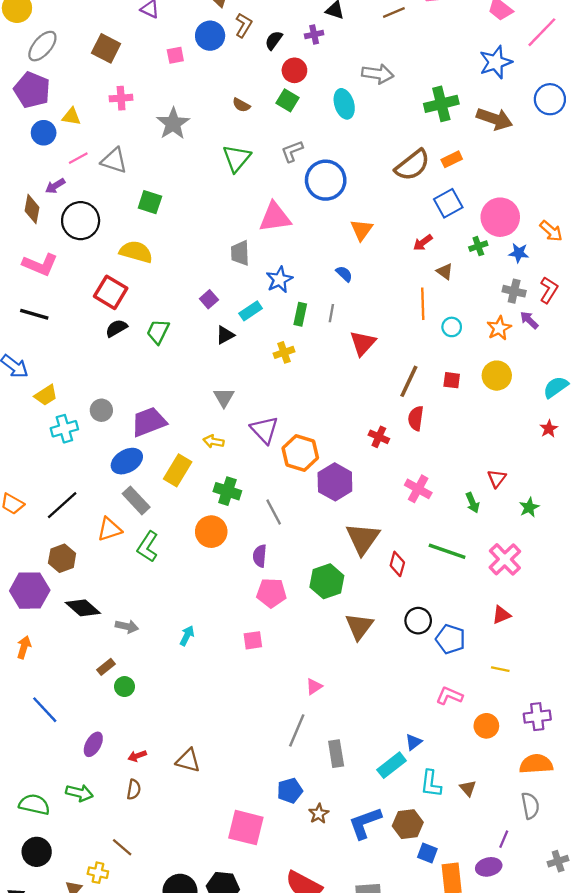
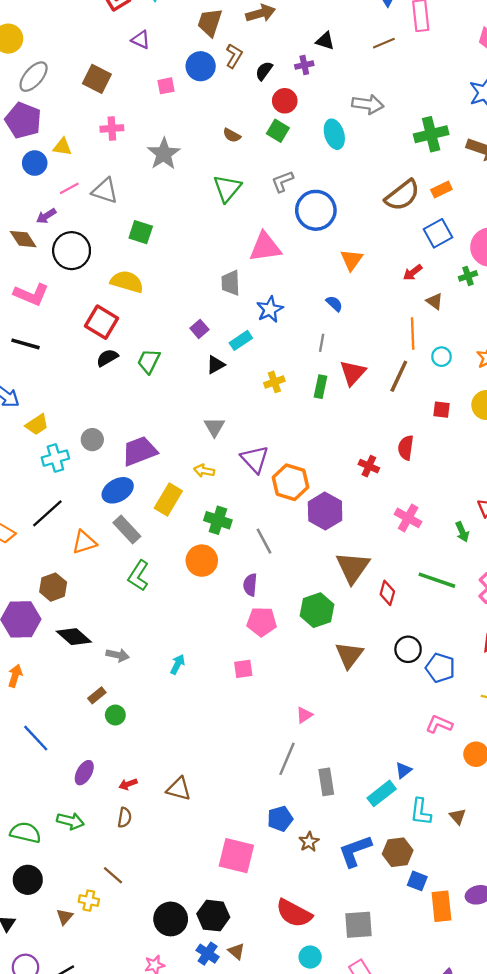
brown diamond: (32, 209) -> (23, 239), turned -44
green rectangle: (300, 314) -> (320, 387), moved
brown line: (409, 381) -> (399, 376), moved
black line: (62, 505) -> (47, 513), moved
orange triangle: (109, 529) -> (84, 542), moved

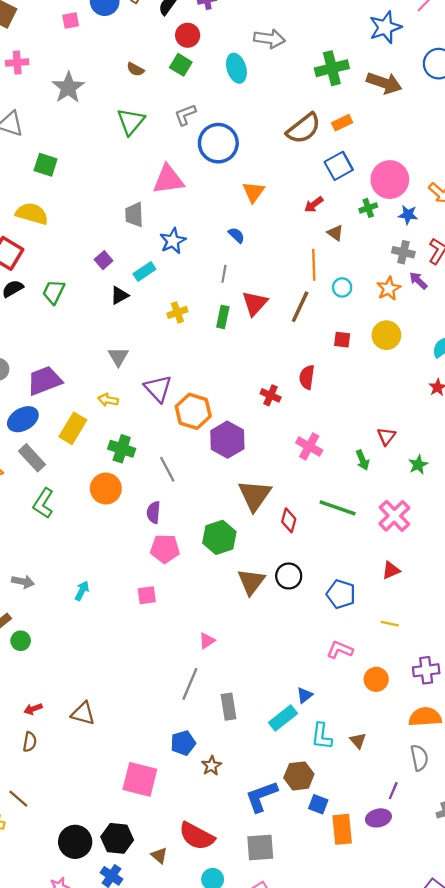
black circle: (408, 649) -> (289, 576), moved
blue L-shape: (355, 851) -> (261, 796), moved
brown triangle: (236, 951) -> (159, 855), moved

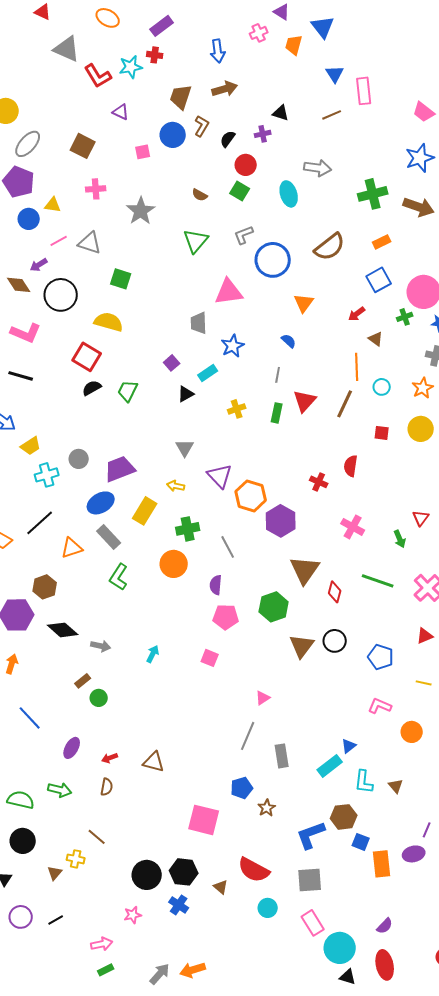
brown semicircle: (303, 128) -> (330, 247), moved
green cross: (122, 449) -> (188, 529), turned -30
pink square: (147, 595) -> (210, 658), turned 30

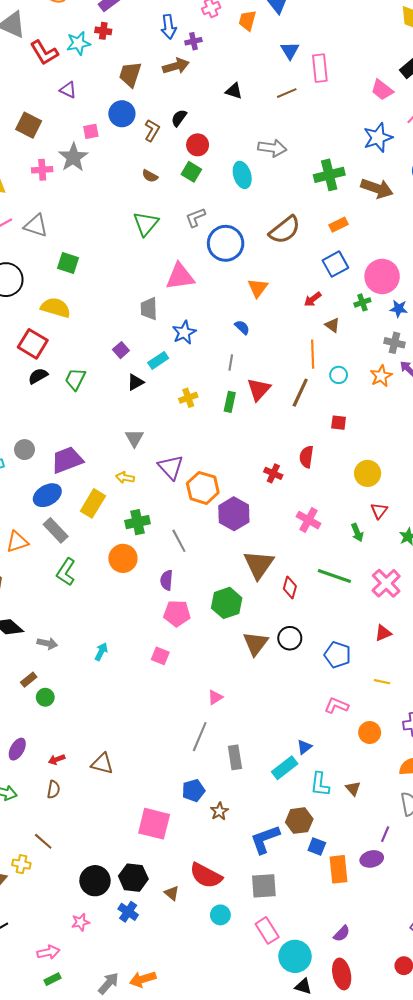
brown L-shape: (202, 126) -> (152, 130), moved
purple cross: (263, 134) -> (193, 41), moved
gray star: (141, 211) -> (73, 157), moved
yellow circle: (421, 429) -> (368, 473), moved

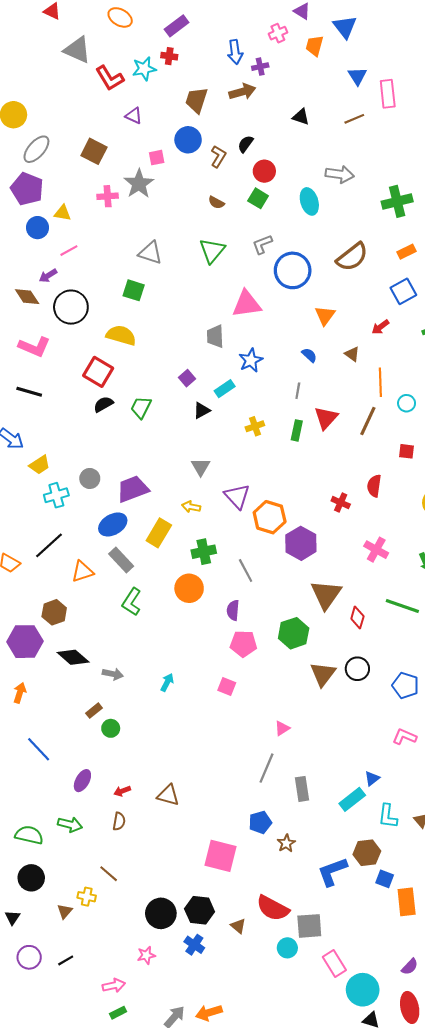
gray triangle: (36, 226) -> (150, 253), moved
brown triangle: (332, 325) -> (352, 354), moved
gray square: (264, 886) -> (309, 926), moved

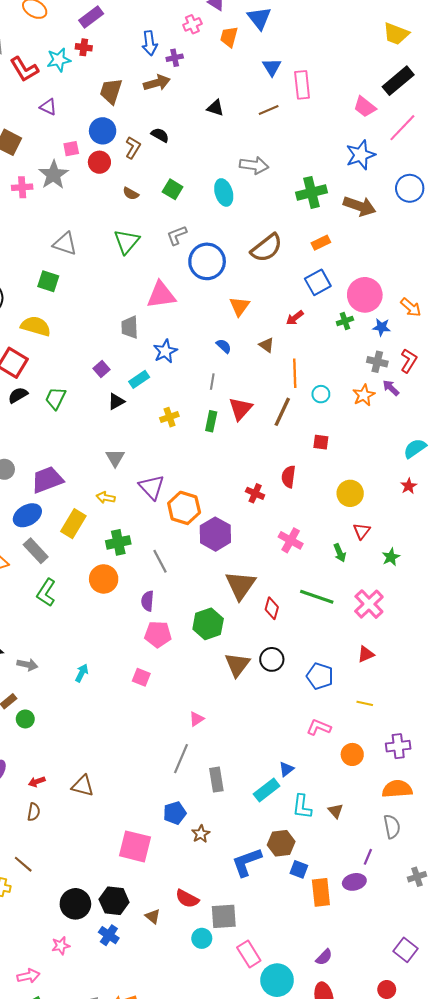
black semicircle: (246, 144) -> (160, 135), turned 84
red circle: (264, 171) -> (99, 162), moved
red semicircle: (273, 908) -> (187, 899), size x0.7

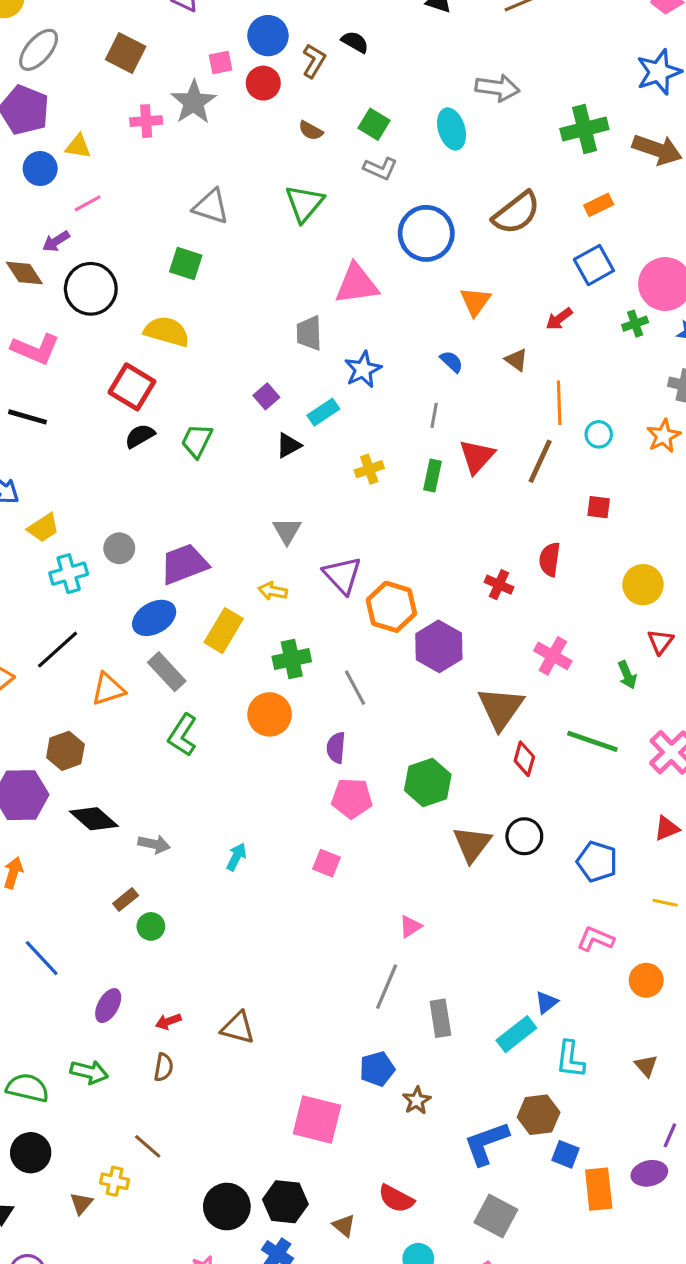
gray L-shape: (177, 235) -> (380, 169), moved, turned -135
brown triangle: (240, 585) -> (501, 708), moved
brown triangle: (336, 811) -> (646, 1066), moved
gray square: (224, 916) -> (496, 1216), moved, turned 32

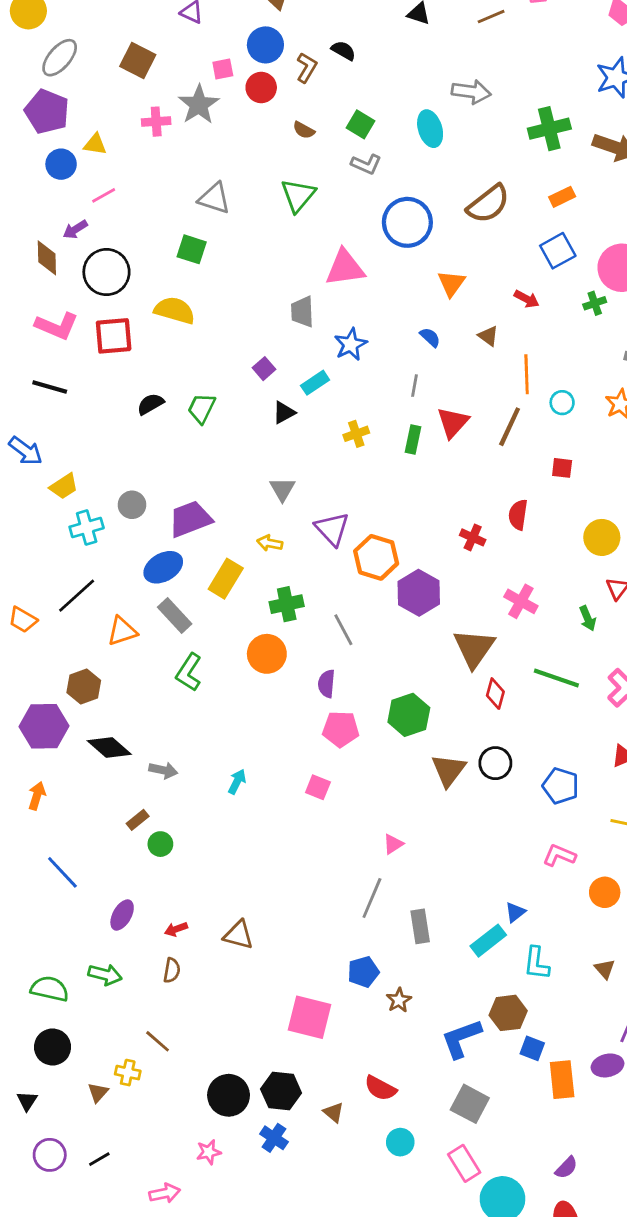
brown diamond: (24, 273) -> (47, 258), turned 32
red arrow: (559, 319) -> (527, 299), turned -115
red square: (132, 387) -> (114, 336), moved, turned -36

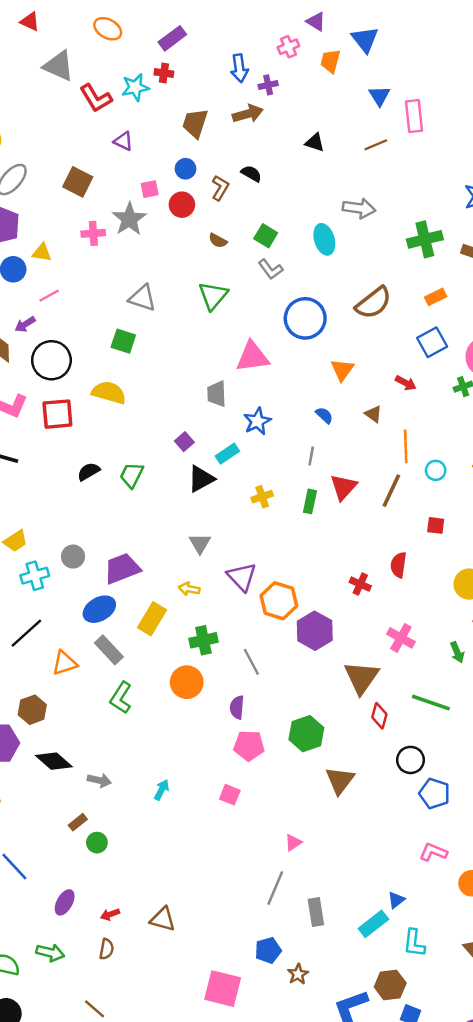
blue circle: (265, 45) -> (186, 169), size x0.7
gray L-shape: (366, 164) -> (270, 269), turned 30
black triangle: (284, 413) -> (201, 479), size x1.4
black circle: (495, 763) -> (411, 760), moved

